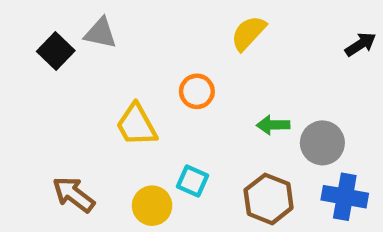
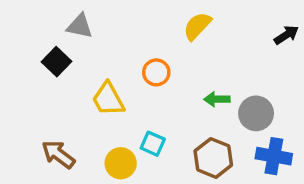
black square: (56, 51) -> (57, 62), moved

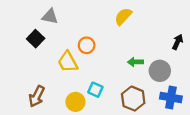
black arrow: (286, 35) -> (178, 42), moved, turned -32
orange circle: (156, 72) -> (87, 45), moved
brown arrow: (58, 154) -> (37, 96), turned -100

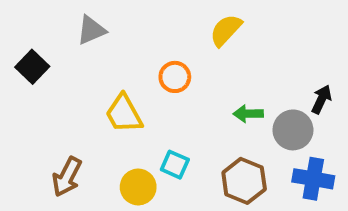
gray triangle: (50, 16) -> (91, 30), turned -35
black square: (36, 39) -> (32, 67), moved
black arrow: (178, 42) -> (321, 99), moved
orange circle: (87, 45) -> (175, 77), moved

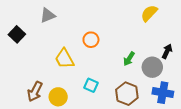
yellow semicircle: (226, 30) -> (149, 13), moved
green arrow: (248, 114) -> (129, 59), turned -56
yellow circle: (138, 187) -> (58, 97), moved

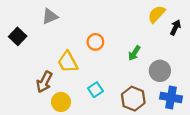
black arrow: (167, 51) -> (175, 28), moved
green arrow: (129, 59) -> (134, 53), moved
cyan square: (91, 85) -> (95, 90), turned 32
brown arrow: (35, 92) -> (44, 82), moved

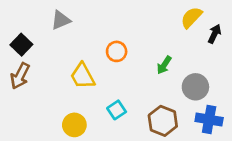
brown arrow: (44, 82) -> (20, 76), moved

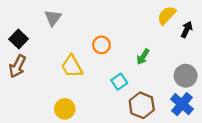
gray triangle: (61, 20) -> (53, 18), turned -30
gray circle: (195, 87) -> (186, 76), moved
cyan square: (117, 110) -> (119, 82), moved
blue cross: (209, 119) -> (182, 104), turned 30

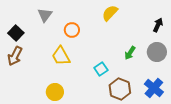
yellow semicircle: (167, 15) -> (110, 13), moved
orange circle: (101, 45) -> (72, 30), moved
green arrow: (143, 57) -> (130, 53), moved
gray circle: (186, 76) -> (157, 52), moved

